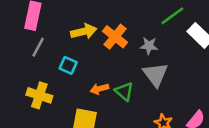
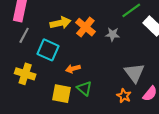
cyan square: (68, 65) -> (48, 50), size x1.5
gray triangle: (155, 75) -> (134, 73), moved
green triangle: (124, 91) -> (84, 88), moved

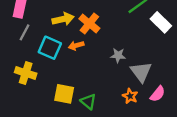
gray star: (112, 34) -> (118, 55), moved
orange arrow: (73, 69) -> (76, 45), moved
green triangle: (84, 88) -> (88, 102), moved

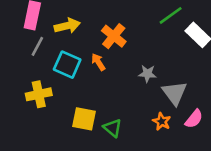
yellow arrow: (63, 19) -> (67, 26), moved
orange arrow: (76, 45) -> (98, 62), turned 72
yellow cross: (26, 73) -> (39, 94), turned -30

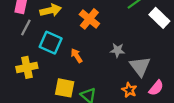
orange arrow: (98, 62) -> (76, 56), moved

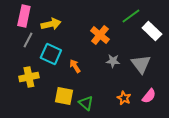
orange cross: (89, 19) -> (100, 35), moved
gray triangle: (140, 66) -> (141, 64), moved

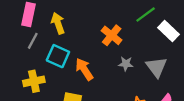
yellow arrow: (51, 24) -> (58, 23), turned -96
orange arrow: (75, 66) -> (84, 69), size x1.5

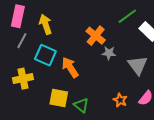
gray star: (126, 64) -> (109, 53), moved

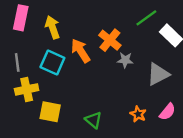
gray line: (22, 41) -> (17, 62), moved, turned -35
gray triangle: (138, 65) -> (158, 74), turned 40
orange arrow: (70, 67) -> (81, 51), moved
yellow square: (59, 98) -> (50, 112), moved

